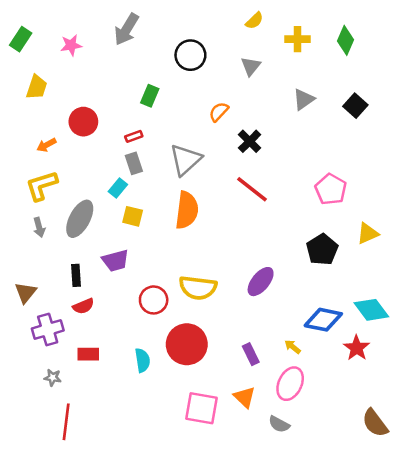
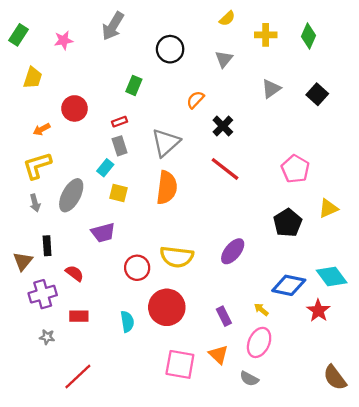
black rectangle: (76, 275) -> (47, 246), moved
red semicircle: (83, 306) -> (75, 273), turned -120
red line: (66, 422) -> (78, 377), moved, turned 40

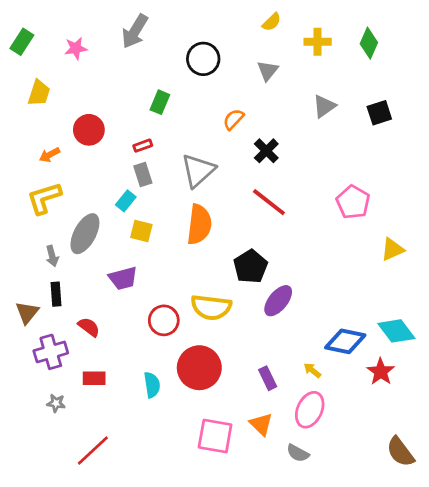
black square: (317, 94) -> (379, 113), turned 30
gray arrow: (35, 203) -> (52, 256), moved
black pentagon: (288, 223) -> (251, 267), moved

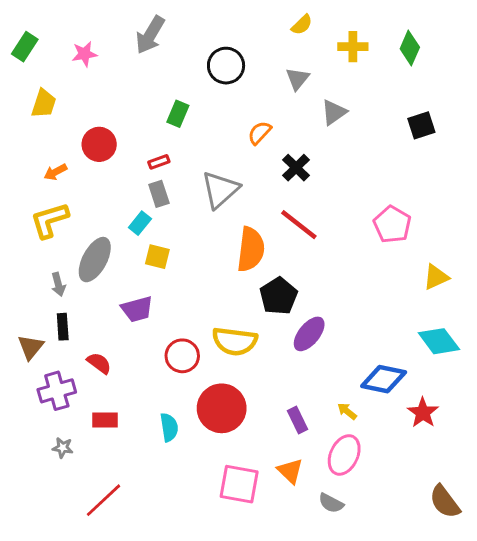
gray triangle: (324, 106) -> (334, 112), moved
orange semicircle: (199, 224) -> (251, 249), moved
cyan diamond: (396, 331) -> (439, 341), moved

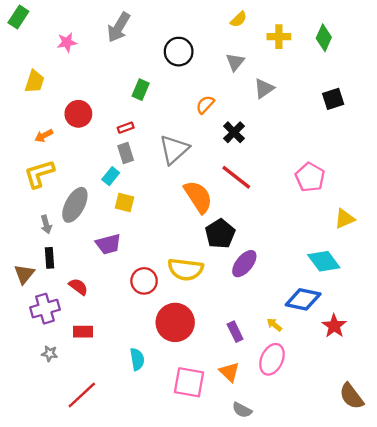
green rectangle: (25, 47) -> (18, 17), moved
orange semicircle: (251, 249) -> (198, 197), turned -40
cyan diamond: (439, 341) -> (324, 261), moved
cyan semicircle: (169, 427) -> (137, 359), moved
gray semicircle: (331, 503) -> (242, 410), moved

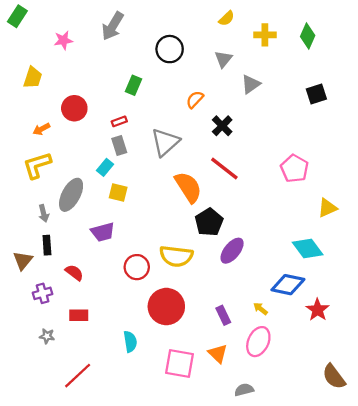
purple cross: (45, 309) -> (43, 293), size x0.7
gray semicircle: (242, 410) -> (244, 390), moved, turned 138

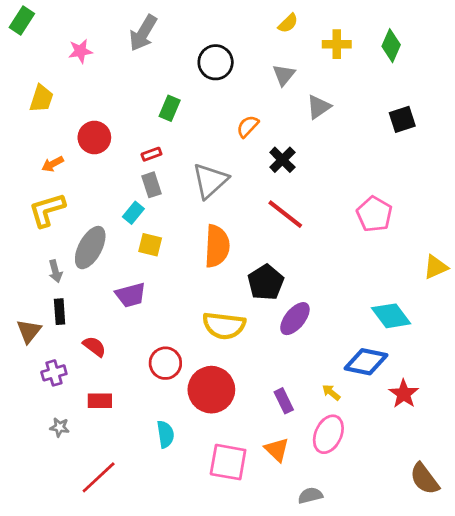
orange semicircle: (188, 187) -> (217, 246), moved, turned 36
yellow triangle: (327, 208) -> (436, 267), moved
red circle: (137, 267) -> (165, 363), moved

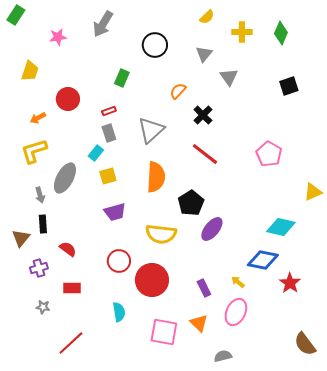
gray triangle: (319, 107) -> (229, 77), turned -30
yellow square: (150, 245) -> (108, 176), turned -30
purple trapezoid: (131, 295) -> (115, 212), moved
cyan diamond: (391, 316) -> (281, 227), turned -40

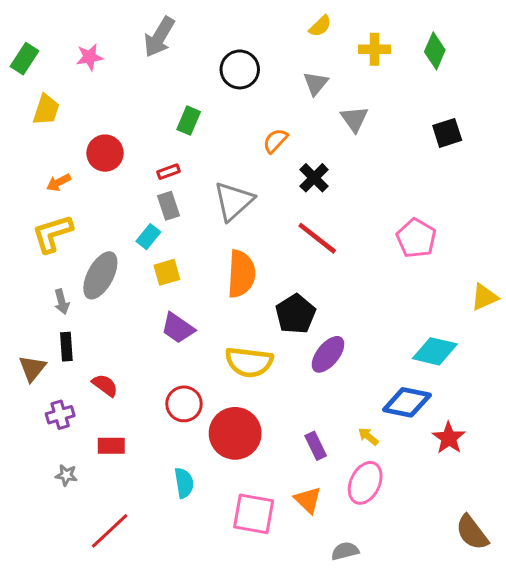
green rectangle: (16, 15) -> (25, 59), moved
purple trapezoid: (115, 212) -> (178, 328), turned 50

